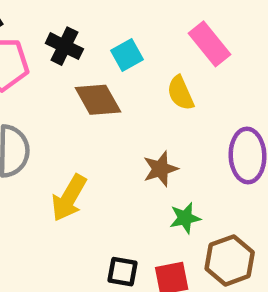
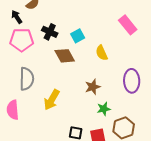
pink rectangle: (210, 44) -> (128, 25), moved

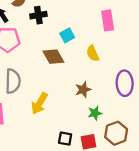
pink rectangle: (128, 25) -> (108, 20), moved, turned 30
black cross: (50, 32) -> (38, 15), moved, turned -35

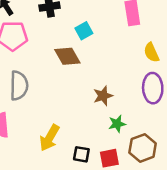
yellow semicircle: (93, 53) -> (151, 52), moved
yellow arrow: (40, 103) -> (50, 138), moved

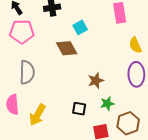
yellow arrow: (50, 138) -> (37, 115), moved
black square: (81, 154) -> (79, 109), moved

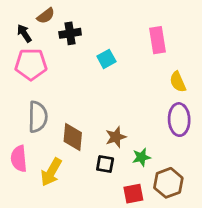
brown diamond: (67, 48) -> (73, 137), moved, turned 35
brown star: (96, 81) -> (116, 137), moved

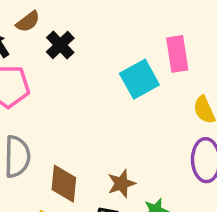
black cross: (70, 33) -> (60, 45), turned -35
cyan square: (106, 59) -> (139, 79), moved, size x1.5

